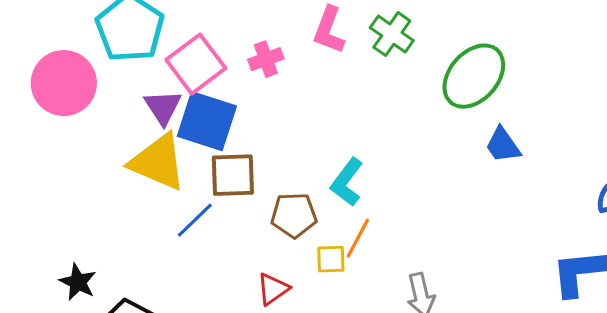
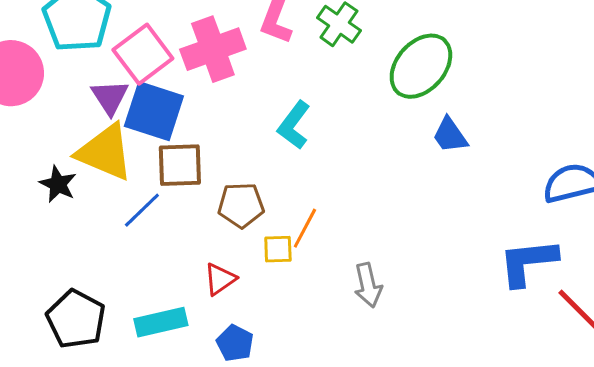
pink cross: (266, 59) -> (213, 49), size x1.8
cyan L-shape: (347, 182) -> (294, 125), moved
black star: (78, 282) -> (58, 184), moved

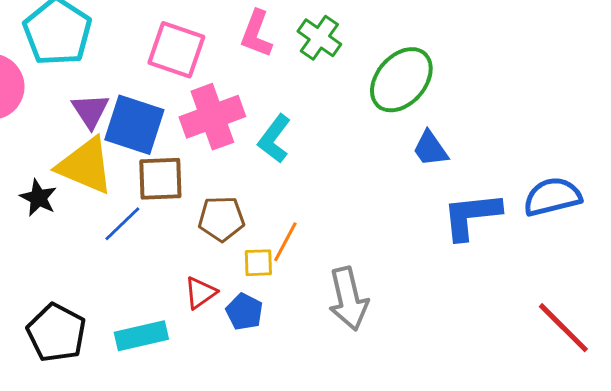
pink cross: (213, 49) -> (212, 117), moved
pink square: (143, 54) -> (176, 50), moved, turned -34
blue L-shape: (528, 262) -> (471, 216), moved
gray arrow: (368, 285) -> (348, 299), size x1.4
blue pentagon: (235, 343) -> (244, 312), moved

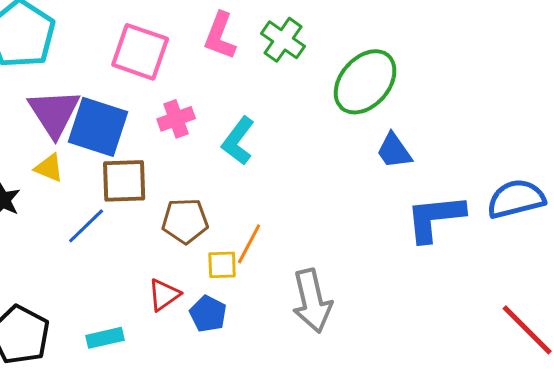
purple triangle: (90, 111) -> (54, 113), size x1.4
pink cross: (212, 117) -> (176, 119), size x0.6
yellow triangle: (85, 166) -> (49, 168), size x0.5
cyan rectangle: (141, 336) -> (105, 338), size x0.7

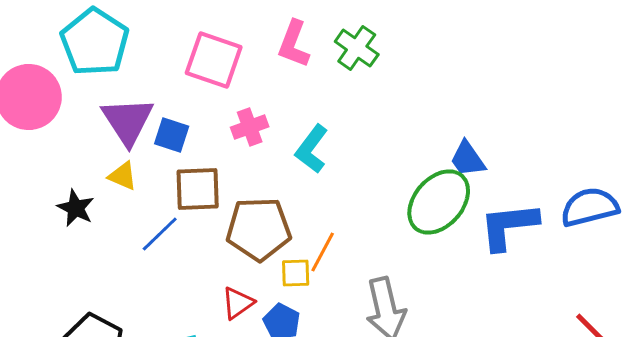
green ellipse: (365, 82) -> (439, 202), moved
blue square: (98, 127) -> (172, 135), size x0.6
brown pentagon: (185, 221) -> (259, 229), size x1.4

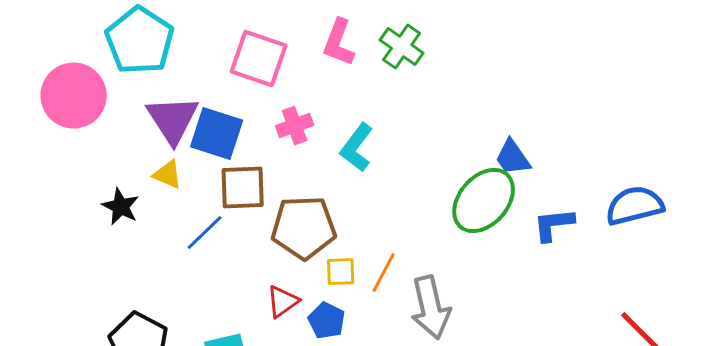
blue square: (172, 135) -> (217, 134), size x1.5
blue L-shape: (509, 226) -> (554, 225), size x0.7
orange line: (323, 252) -> (384, 273), moved

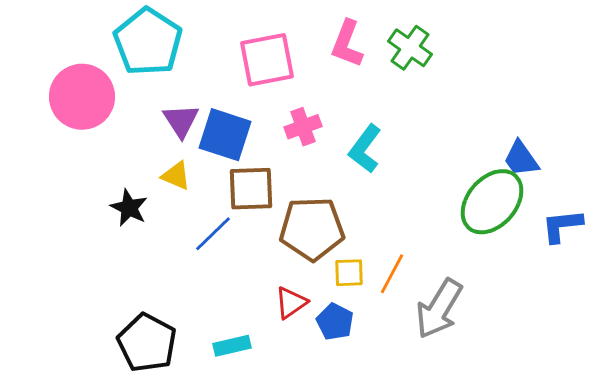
pink square: (259, 59) -> (267, 60), turned -30
purple triangle: (173, 120) -> (181, 121), size x0.7
gray arrow: (431, 308) -> (439, 309), turned 44

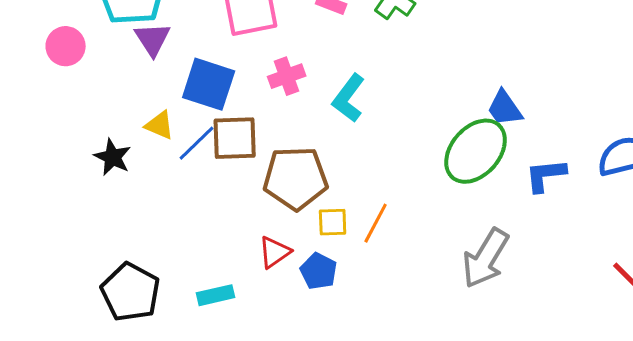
pink circle: (82, 97) -> (66, 46), size x0.6
purple triangle: (181, 121) -> (153, 39), moved
blue line: (213, 234) -> (197, 143), moved
gray arrow: (439, 309) -> (486, 258), moved

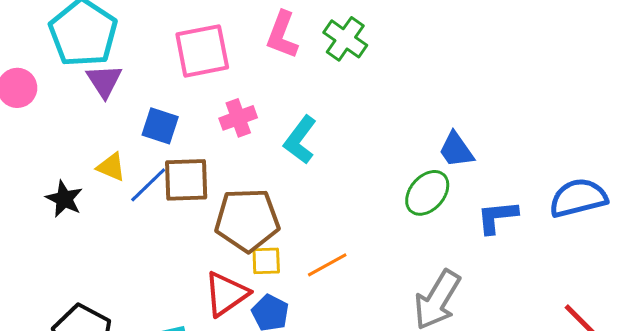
blue square: (209, 84) -> (160, 126), size x0.7
green ellipse: (476, 151) -> (427, 193), size x0.7
yellow square: (333, 222) -> (266, 261), moved
orange line: (376, 223) -> (327, 265), turned 33
red triangle: (275, 252) -> (226, 294), size x1.4

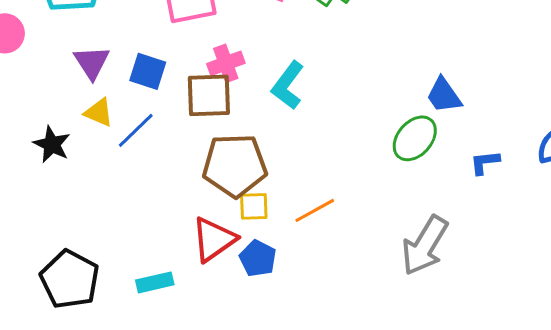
purple triangle: (104, 81) -> (92, 62), moved
brown square: (186, 180) -> (209, 95), moved
blue L-shape: (497, 217) -> (485, 162), size x0.7

